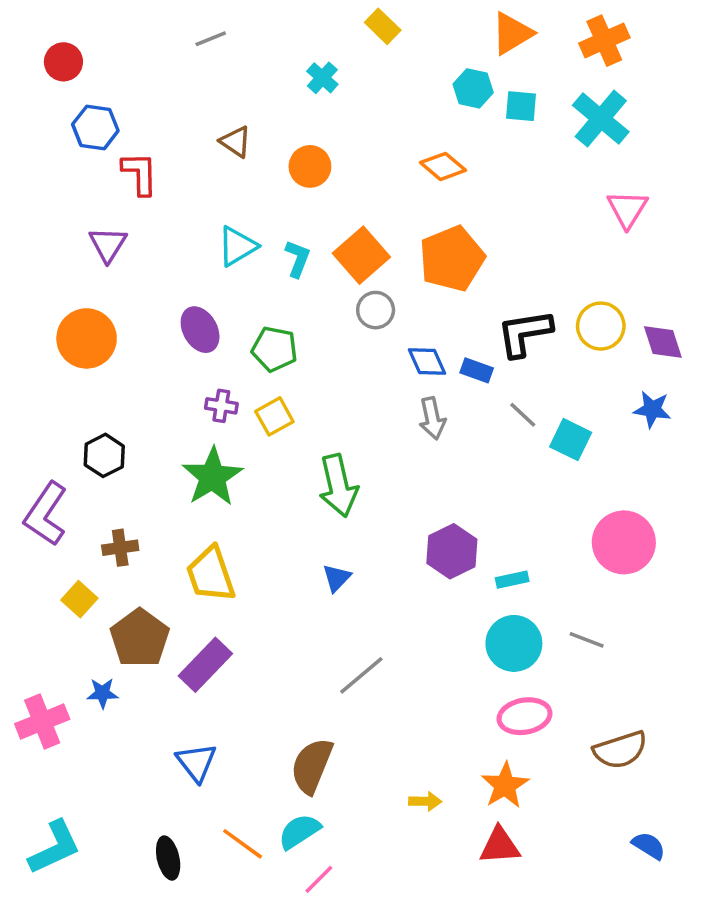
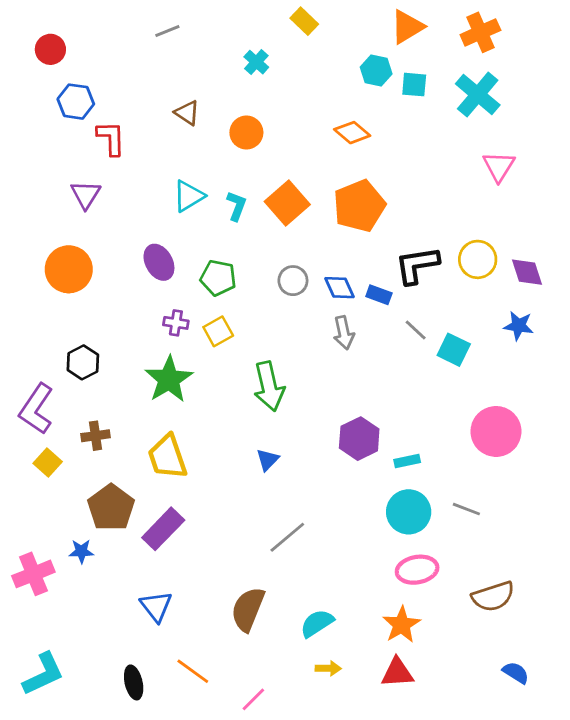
gray circle: (376, 310) -> (293, 281), moved
yellow square: (79, 599) -> (48, 463), moved
yellow arrow: (425, 801) -> (328, 668), moved
cyan semicircle: (299, 831) -> (317, 623), moved

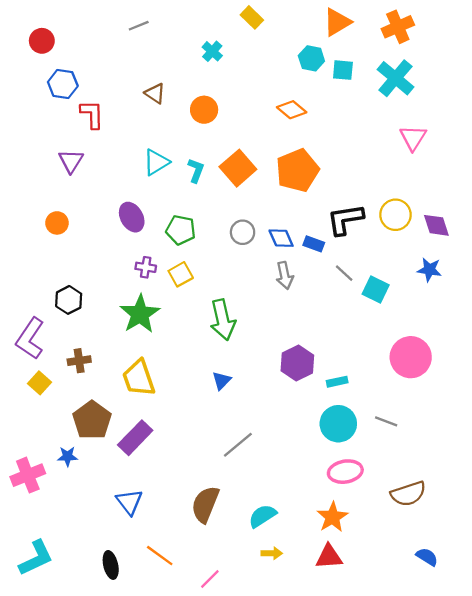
orange circle: (69, 269) -> (57, 223), size x0.6

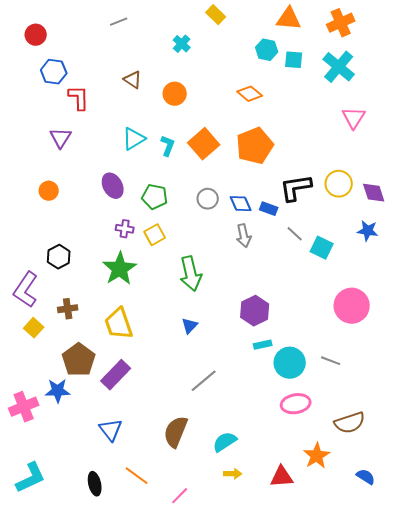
orange triangle: (337, 22) -> (289, 19), turned 36
cyan rectangle: (337, 382) -> (263, 345), moved
blue star: (67, 456) -> (58, 391), size x1.4
orange star: (332, 517) -> (317, 456), moved

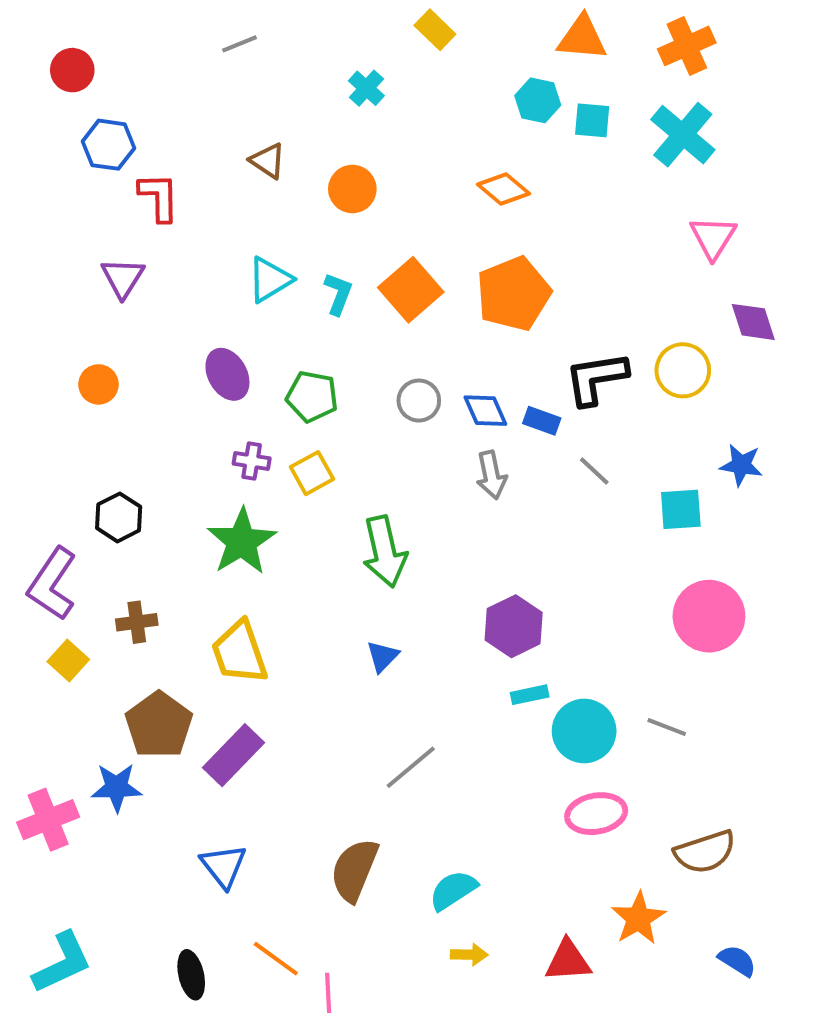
purple diamond: (374, 193) -> (753, 322), moved
cyan square: (322, 248) -> (681, 509), moved, turned -30
pink line: (180, 496) -> (328, 993), moved, turned -48

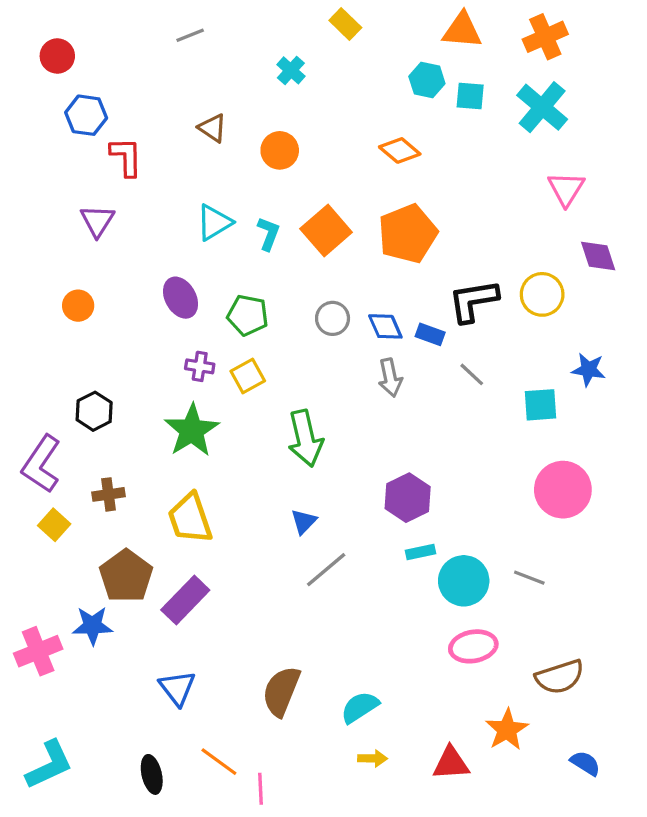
gray line: (411, 767) -> (326, 570), moved

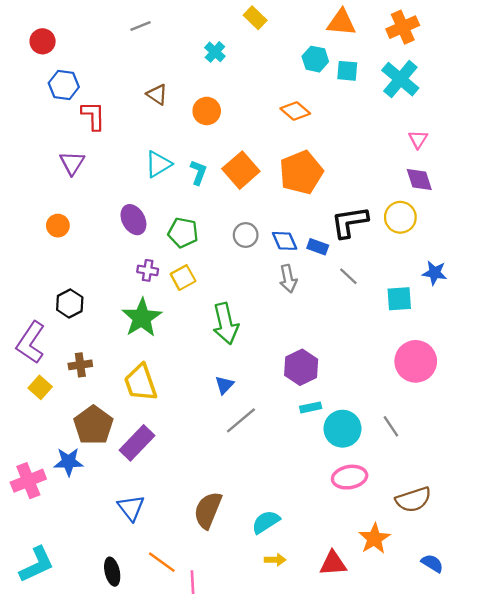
pink triangle: (566, 189) -> (418, 139), size x0.7
purple diamond: (598, 256) -> (419, 179), moved
gray line: (529, 578) -> (391, 426), turned 35

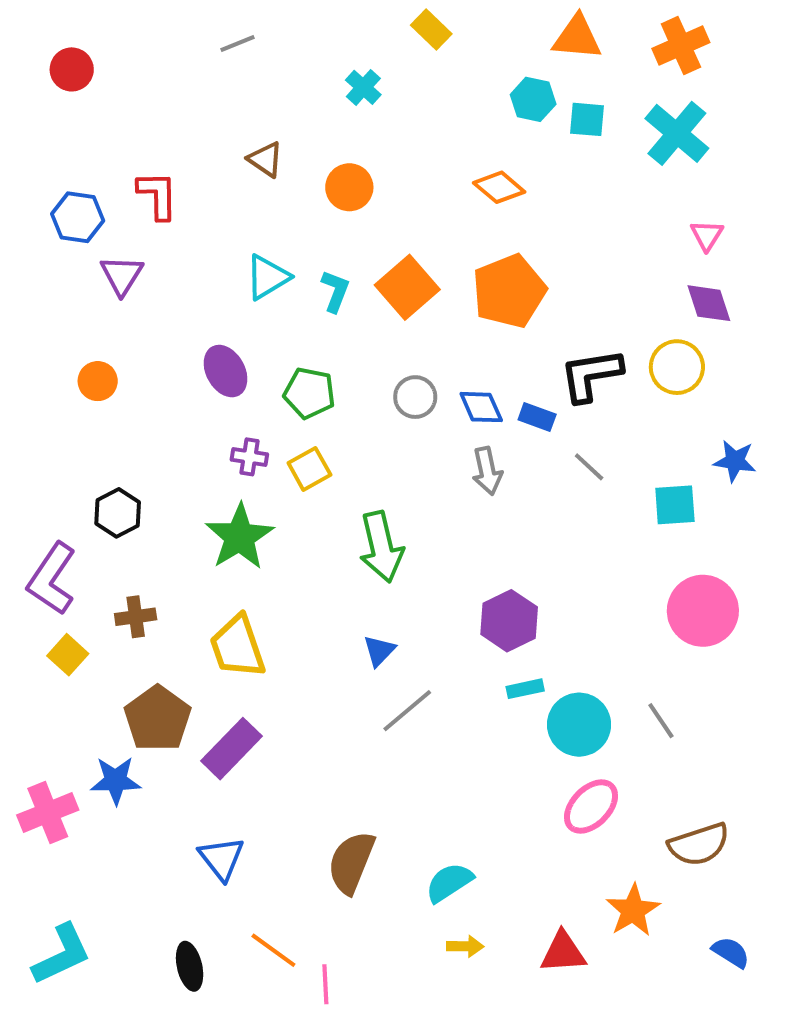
blue hexagon: (64, 85) -> (78, 217), moved
pink ellipse: (350, 477) -> (591, 806), turned -36

